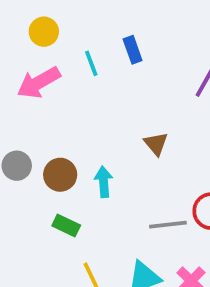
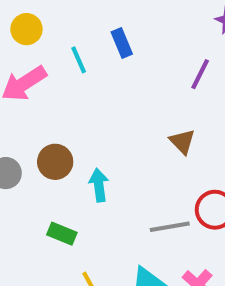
brown triangle: (156, 144) -> (182, 142), moved
brown circle: (60, 175) -> (55, 162), moved

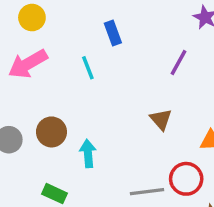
cyan line: (79, 60) -> (88, 68), moved

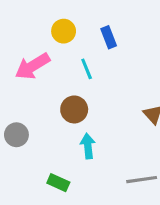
yellow circle: (32, 18) -> (64, 31), moved
brown circle: (51, 132) -> (74, 109), moved

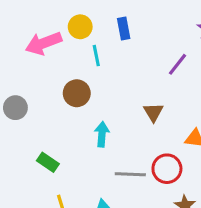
yellow circle: (64, 31) -> (80, 27), moved
cyan arrow: (88, 146) -> (102, 134), moved

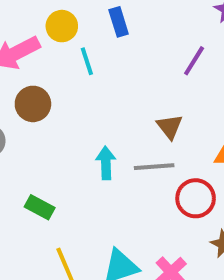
brown circle: (77, 93) -> (33, 104), moved
gray line: (130, 174) -> (154, 167), moved

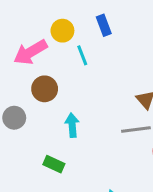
cyan arrow: (106, 163) -> (72, 125), moved

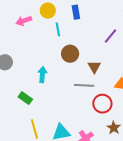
pink arrow: (30, 52) -> (24, 21), size x0.7
brown circle: (45, 89) -> (70, 54), moved

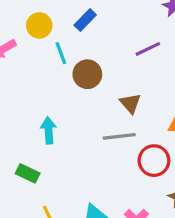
blue rectangle: (76, 12) -> (85, 20), turned 64
purple line: (110, 36) -> (148, 49), turned 35
brown circle: (70, 54) -> (87, 74), moved

